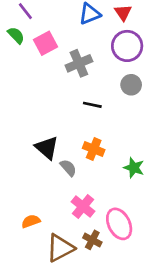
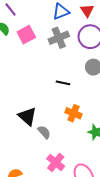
gray cross: (79, 63) -> (59, 38), moved
orange cross: (94, 149) -> (73, 113), moved

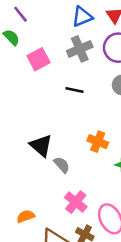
pink square: (26, 35) -> (38, 59), moved
black line: (63, 83) -> (75, 90), moved

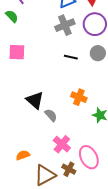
pink square: (38, 59) -> (17, 52), moved, turned 30
black line: (75, 90) -> (71, 57), moved

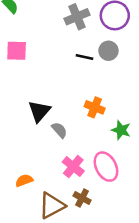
gray circle: (98, 53) -> (108, 51), moved
black triangle: (35, 100) -> (39, 111), turned 30
pink ellipse: (89, 157) -> (106, 167), moved

